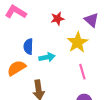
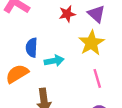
purple triangle: (91, 20) -> (96, 14), moved

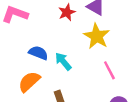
blue semicircle: (32, 48) -> (38, 53), turned 120
cyan arrow: (54, 61) -> (63, 61), turned -108

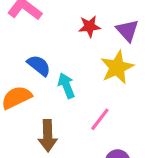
pink line: (109, 70) -> (100, 119), moved, turned 48

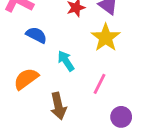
blue semicircle: (39, 65) -> (36, 35), moved

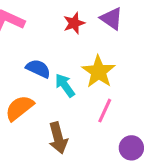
blue semicircle: (36, 35) -> (38, 69), moved
yellow star: (106, 38) -> (98, 72), moved

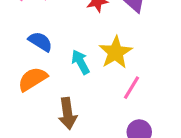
blue semicircle: (38, 69) -> (40, 42), moved
pink line: (105, 111) -> (132, 88), moved

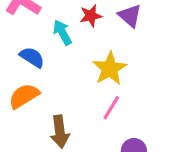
cyan arrow: (81, 62) -> (62, 32), moved
pink line: (132, 88) -> (111, 108), moved

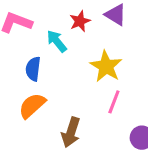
blue semicircle: (32, 57) -> (33, 69), turned -105
brown arrow: (60, 132) -> (71, 132), turned 36

